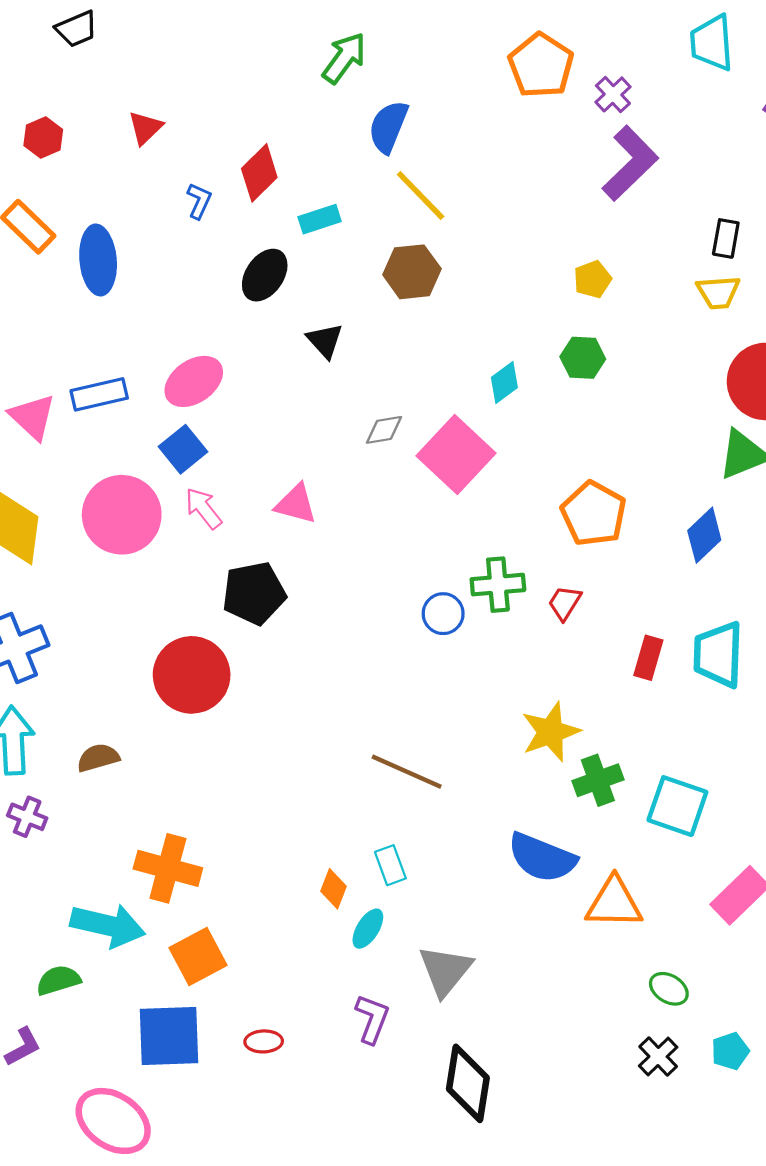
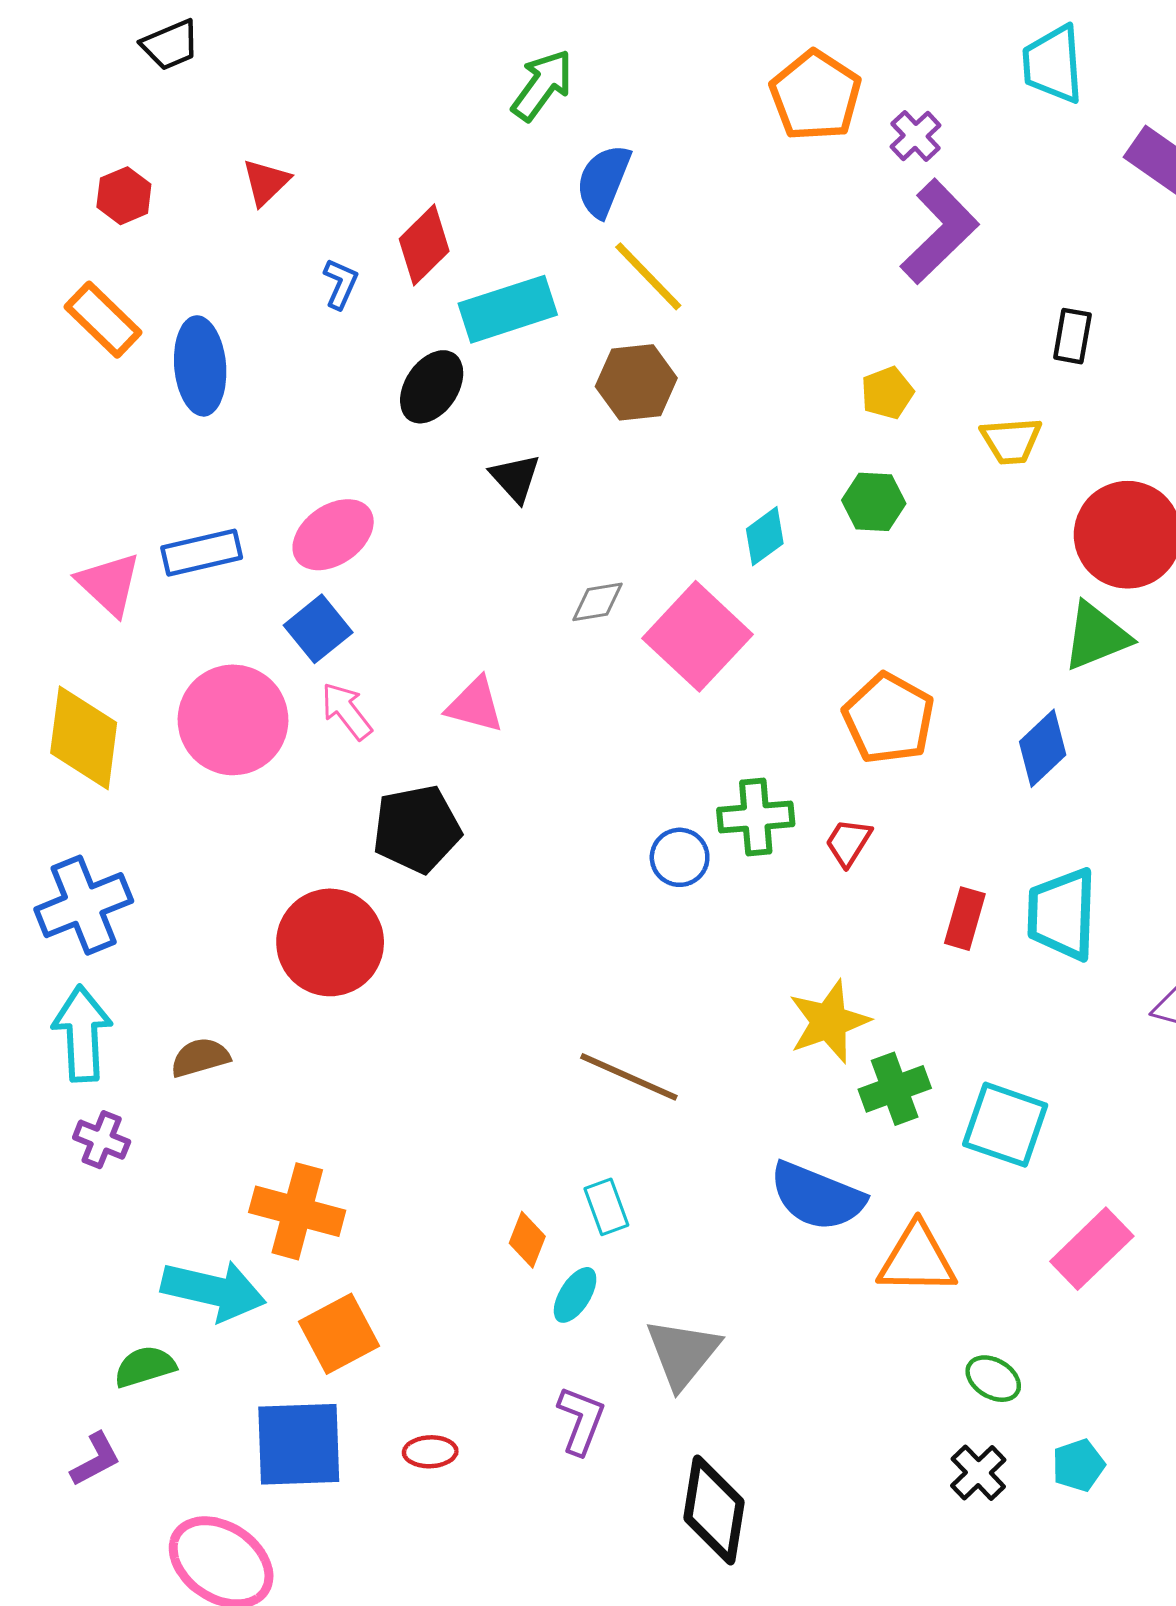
cyan rectangle: (320, 219) -> (508, 309), size x1.6
yellow trapezoid: (718, 292) -> (1011, 441), moved

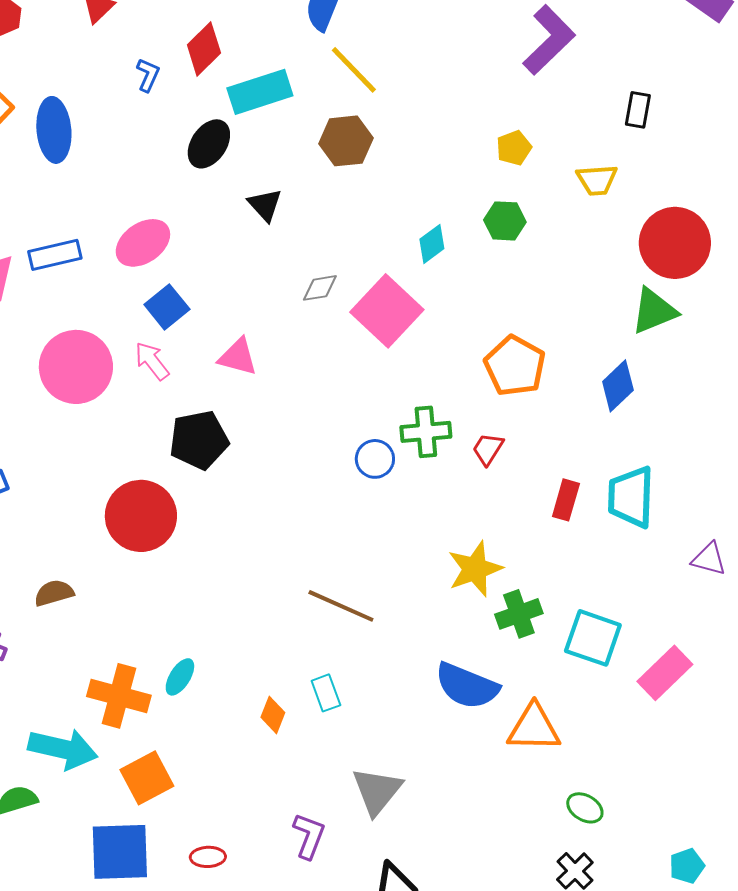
blue square: (318, 629) -> (167, 307), moved
pink rectangle: (1092, 1249) -> (665, 673), moved
cyan ellipse: (575, 1295) -> (180, 677), moved
cyan pentagon: (1078, 1465) -> (687, 866), moved

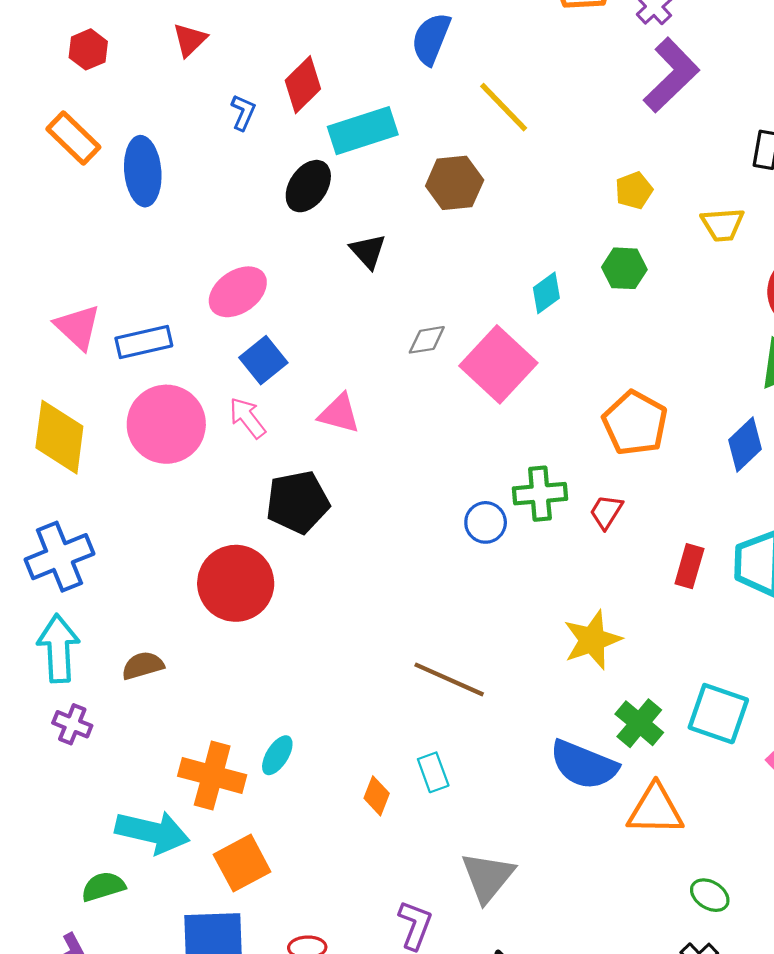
yellow line: (354, 70) -> (504, 107), moved
blue rectangle: (55, 255) -> (144, 342), moved
green cross: (519, 614) -> (639, 723), moved, turned -30

